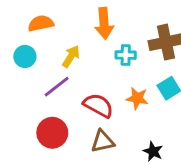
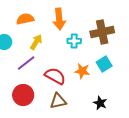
orange semicircle: (41, 23) -> (25, 19), moved
black star: (153, 151) -> (100, 103), moved

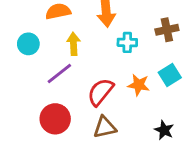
brown cross: (102, 32) -> (167, 30), size x0.7
yellow arrow: (36, 42) -> (74, 44), turned -35
red semicircle: (55, 76) -> (100, 92), turned -80

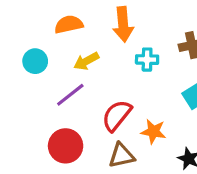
yellow arrow: (74, 44) -> (86, 61), turned -115
orange star: (139, 85) -> (153, 131), moved

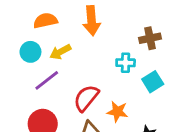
cyan cross: (147, 60) -> (126, 63), moved
cyan circle: (35, 61) -> (30, 52), moved

